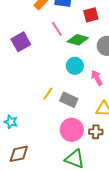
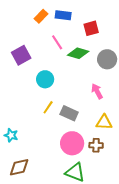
cyan circle: (75, 66) -> (45, 79), moved

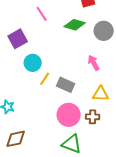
pink line: (57, 42) -> (42, 14), moved
purple square: (21, 55) -> (18, 39), moved
cyan circle: (45, 79) -> (33, 63), moved

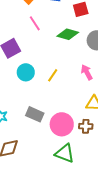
yellow line: (45, 79) -> (53, 75), moved
gray rectangle: (66, 85) -> (35, 114), moved

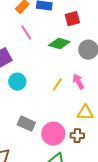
yellow line: (53, 75) -> (57, 85), moved

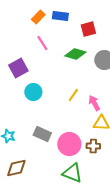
pink arrow: (78, 82) -> (94, 103), moved

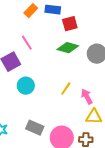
red square: (88, 29) -> (70, 24), moved
pink line: (42, 43) -> (27, 43), moved

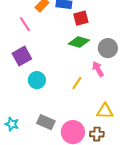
pink line: (27, 43) -> (25, 24), moved
pink arrow: (87, 97) -> (98, 69), moved

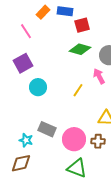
cyan star: (12, 124) -> (26, 140), moved

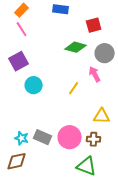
orange rectangle: (43, 12) -> (22, 10), moved
red square: (82, 25) -> (94, 25), moved
gray rectangle: (47, 129) -> (43, 137), moved
green triangle: (77, 168) -> (87, 166), moved

